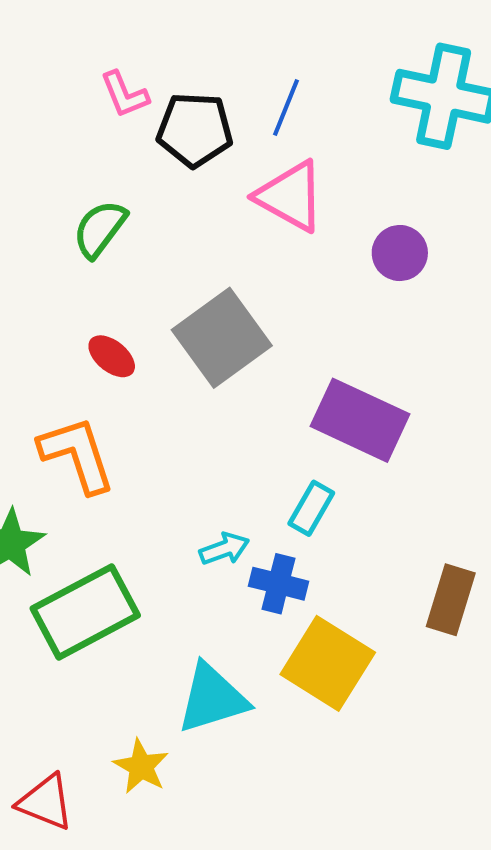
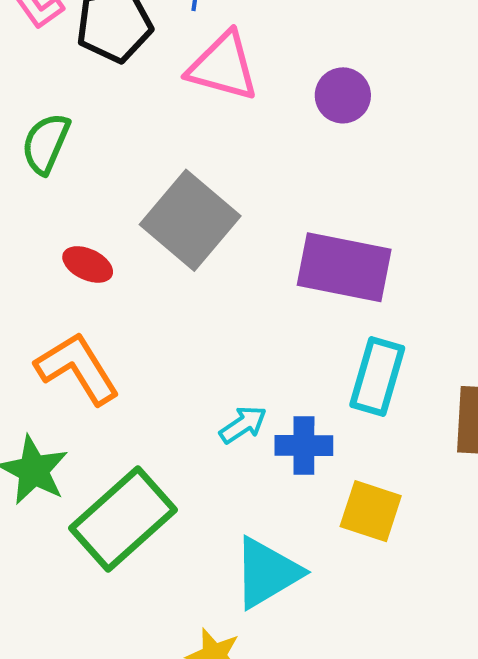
cyan rectangle: (311, 508) -> (377, 376), moved, size x1.4
yellow square: (328, 663) -> (371, 511), size x0.7

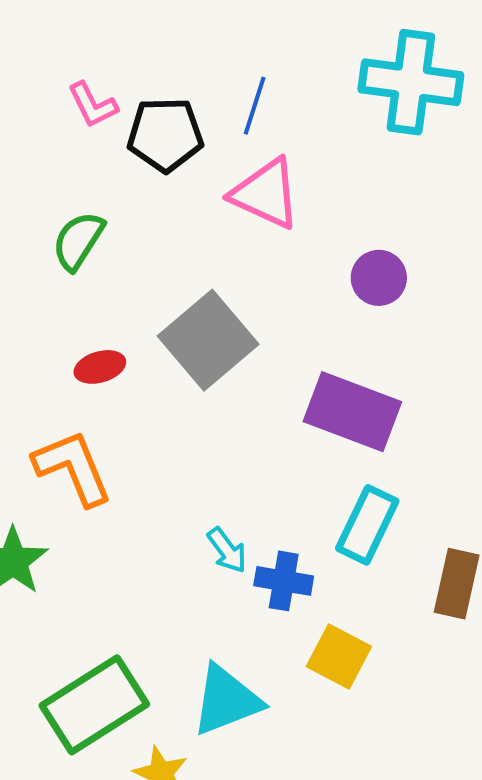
purple circle: (343, 95) -> (379, 278), moved
red ellipse: (88, 264) -> (100, 367), turned -51
cyan arrow: (243, 425) -> (227, 550), turned 78
green rectangle: (123, 519) -> (94, 705), moved

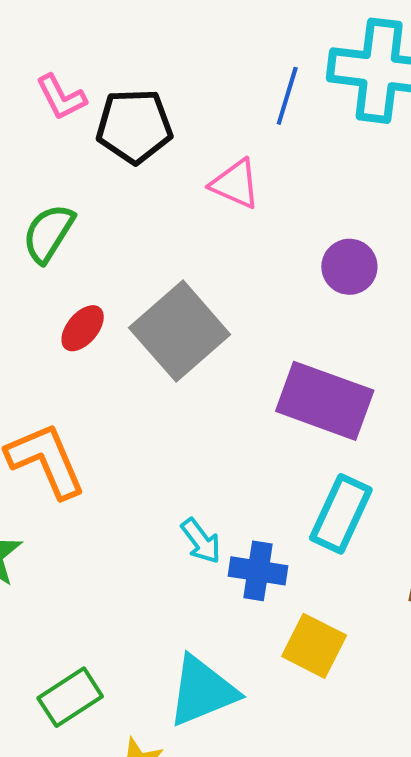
blue line: (255, 106) -> (287, 96), moved
pink triangle: (266, 194) -> (235, 184), size x0.7
red ellipse: (100, 367) -> (83, 328), moved, turned -33
green rectangle: (94, 705) -> (70, 697), size x0.6

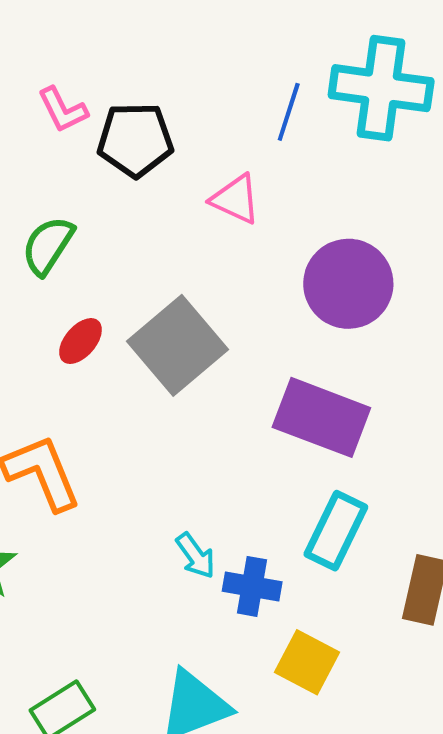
purple circle: (349, 267) -> (348, 284), size x1.6

